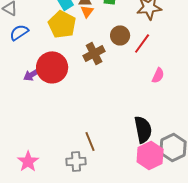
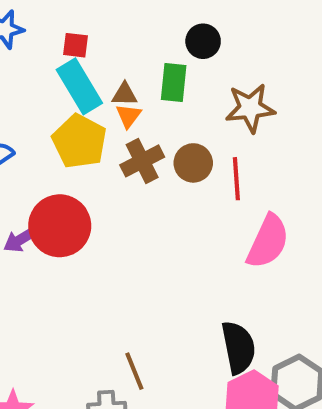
red line: (142, 43) -> (236, 179), turned -40
brown cross: (94, 53) -> (142, 161), moved
pink semicircle: (158, 75) -> (268, 241), size x1.8

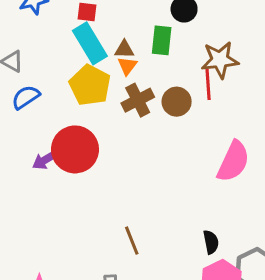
red line: (236, 179) -> (208, 84), moved
black semicircle: (238, 348) -> (211, 242), size x0.6
brown line: (134, 371) -> (132, 241), moved

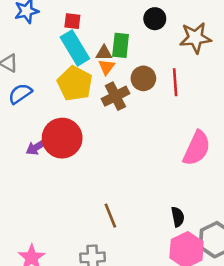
green rectangle: (162, 40) -> (121, 45), moved
brown star: (220, 60) -> (195, 38), moved
brown circle: (177, 102) -> (143, 78), moved

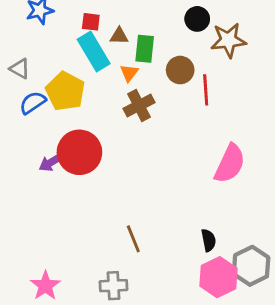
black circle: (155, 19) -> (197, 19), moved
brown triangle: (104, 53) -> (119, 36), moved
brown circle: (143, 78) -> (180, 70), moved
yellow pentagon: (75, 83) -> (65, 91), moved

